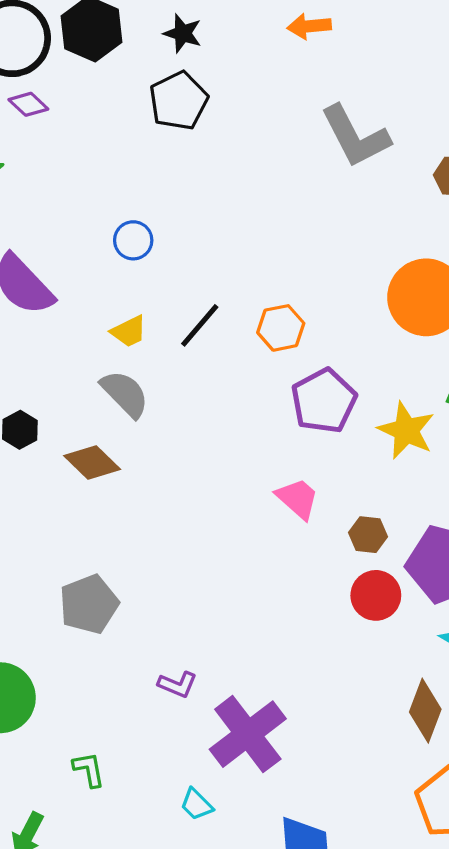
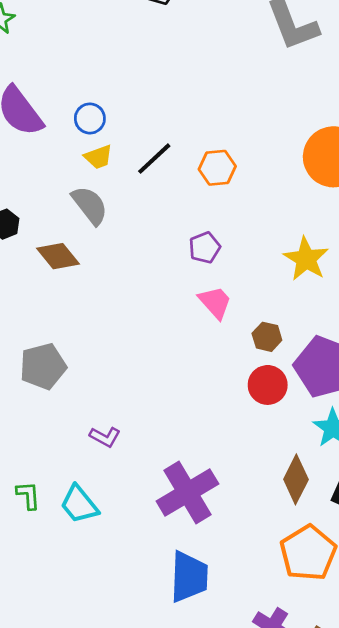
blue circle: (133, 240) -> (90, 118), moved
purple pentagon: (324, 401) -> (205, 248), moved, size x0.6
purple cross: (248, 734) -> (187, 492), moved
cyan trapezoid: (196, 804) -> (79, 504), moved, size x1.5

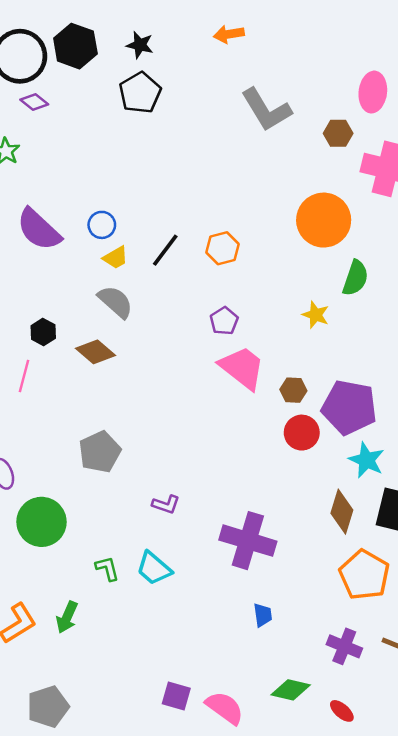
yellow star: (306, 259) -> (316, 315), size x0.7
pink trapezoid: (215, 302) -> (242, 368), size x1.5
purple cross: (187, 492) -> (248, 541), turned -32
blue trapezoid: (189, 577) -> (263, 615), size x0.5

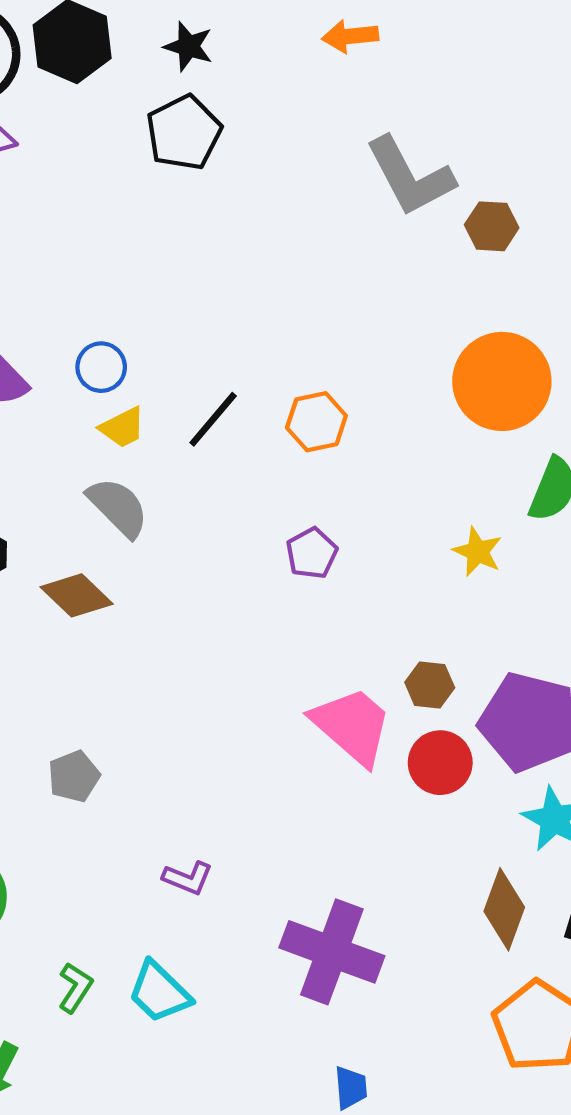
brown hexagon: (338, 133) -> (492, 226), moved
pink trapezoid: (242, 368) -> (352, 726), moved
gray pentagon: (100, 452) -> (74, 776), size x0.7
green L-shape: (107, 568) -> (75, 988), turned 44

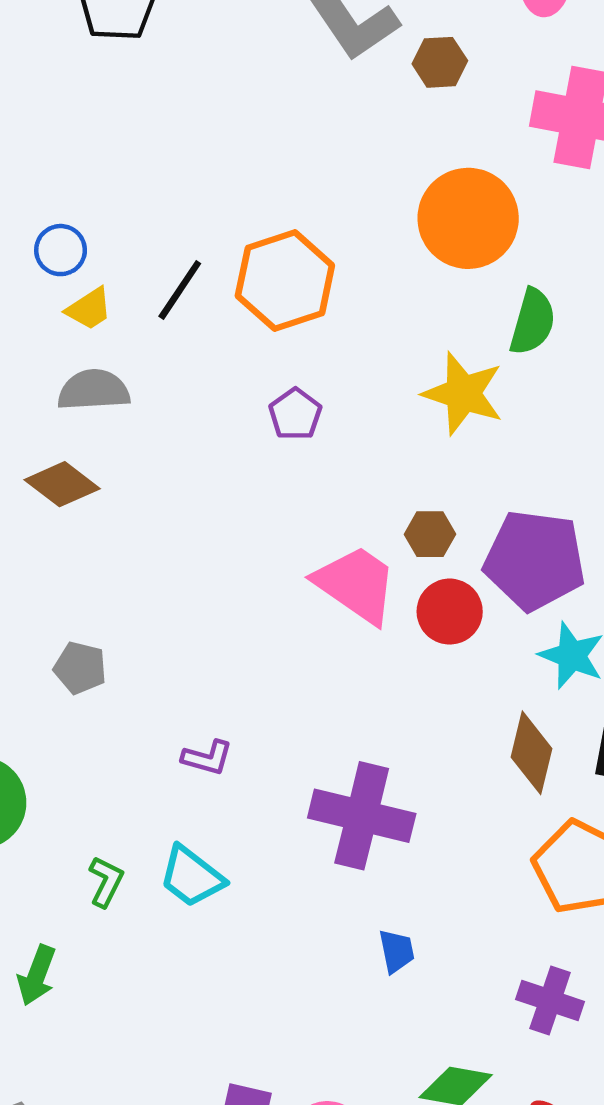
orange hexagon: (316, 422) -> (285, 281), size x1.6
gray semicircle: (118, 507) -> (94, 390), turned -42
yellow star: (478, 552) -> (463, 393), size x1.6
gray pentagon: (74, 776) -> (80, 668), turned -30

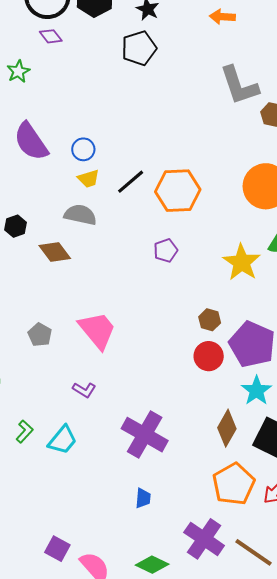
pink trapezoid: (356, 584) -> (97, 330), moved
cyan trapezoid: (192, 877) -> (63, 440), turned -104
purple cross: (550, 1000) -> (204, 539), size x1.4

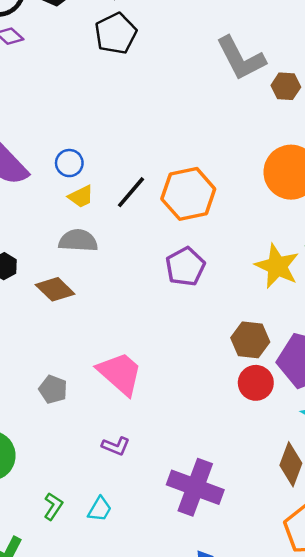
purple pentagon: (166, 250) -> (185, 267), size x1.4
brown hexagon: (210, 320) -> (250, 340), size x1.4
cyan trapezoid: (63, 440) -> (100, 509), size x0.7

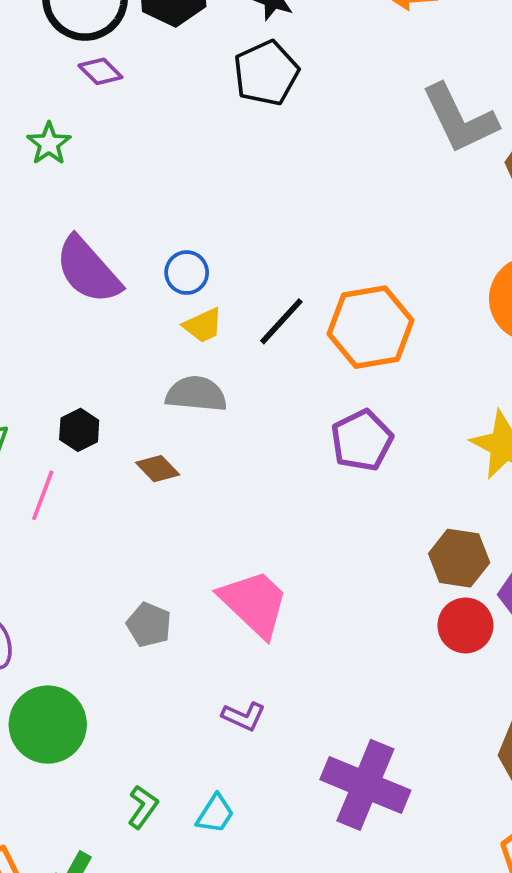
brown diamond: (55, 289) -> (158, 469), size x0.7

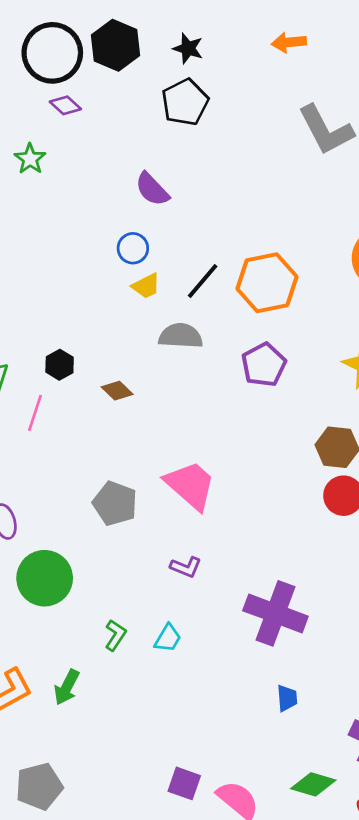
purple semicircle: (88, 270) -> (152, 189), moved, size x0.7
gray semicircle: (196, 394) -> (181, 336), moved
gray pentagon: (149, 625) -> (115, 503), size x1.4

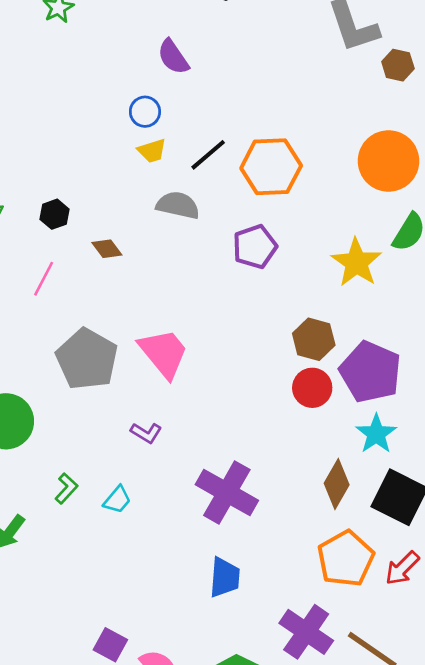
pink line: (35, 413) -> (44, 279), moved
gray pentagon: (115, 503) -> (87, 359), size x1.4
blue trapezoid: (287, 698) -> (225, 577), size x1.5

